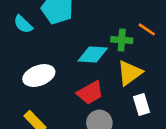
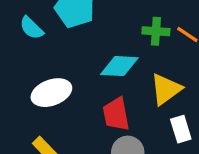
green cross: (122, 40) -> (156, 31), moved
red trapezoid: (90, 93) -> (116, 114), turned 108

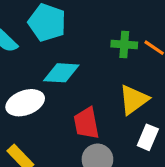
cyan diamond: (119, 66) -> (61, 73), moved
white rectangle: (181, 129) -> (148, 137), turned 40

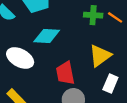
white ellipse: (25, 103) -> (20, 58), turned 48

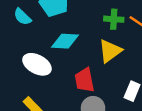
yellow triangle: (100, 56) -> (110, 51), moved

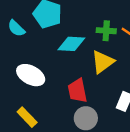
cyan diamond: (65, 41) -> (71, 44), moved

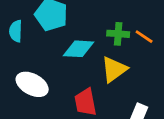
cyan semicircle: (16, 28) -> (16, 31), turned 48

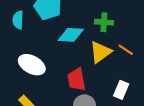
orange line: (144, 37) -> (126, 50), moved

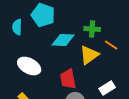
orange line: (126, 50) -> (111, 45), moved
white rectangle: (121, 90) -> (107, 88), turned 35

